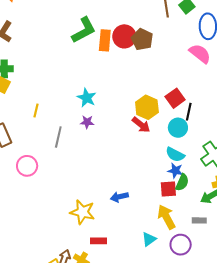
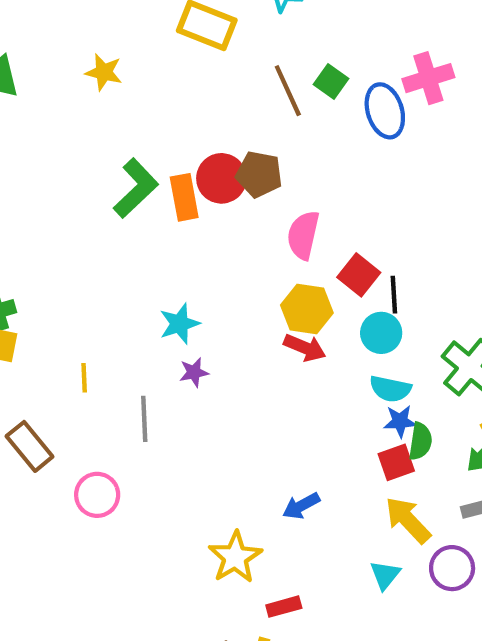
pink semicircle: (200, 54) -> (303, 235), moved, turned -100
cyan star: (87, 98) -> (180, 324), turned -30
yellow star: (82, 212) -> (235, 557), turned -30

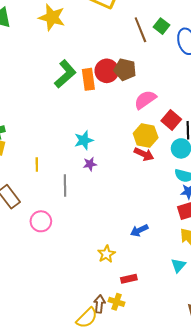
yellow star: (104, 72) -> (52, 17), size x1.5
pink semicircle: (303, 235) -> (145, 100), turned 40
yellow star: (235, 557) -> (106, 254), size x0.7

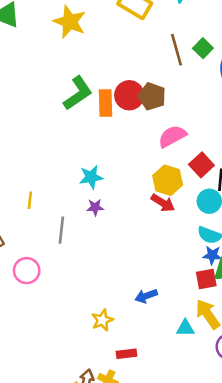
cyan triangle: (178, 265) -> (185, 328), moved, turned 42

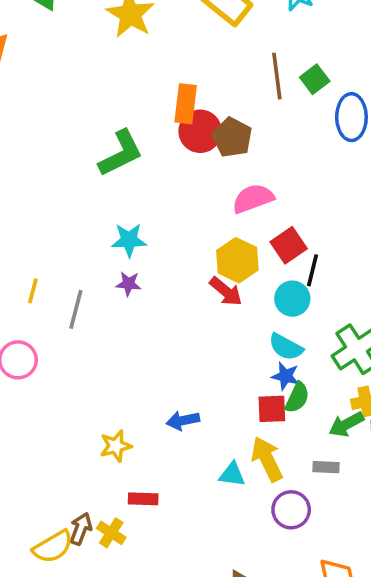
green L-shape: (78, 93) -> (121, 153), moved
orange rectangle: (105, 103) -> (186, 104), moved
yellow line: (30, 200) -> (33, 291), moved

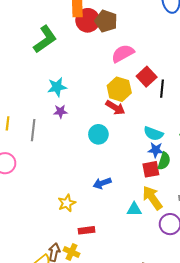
cyan circle: (292, 299) -> (98, 134), moved

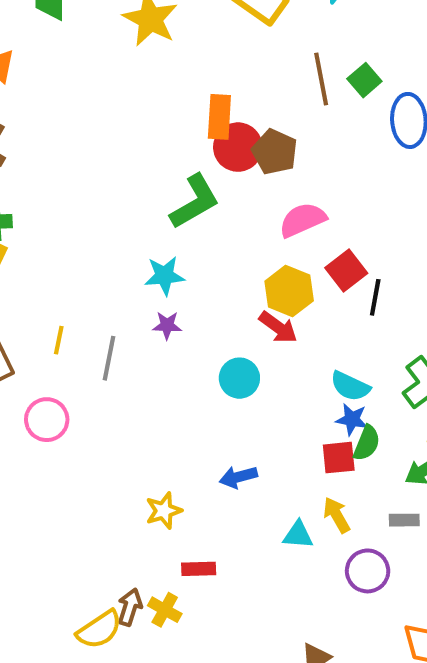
green L-shape: (45, 39) -> (195, 202), moved
yellow arrow: (152, 198) -> (337, 515), size x0.7

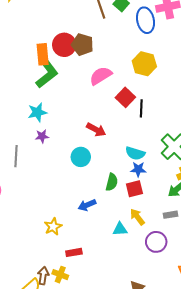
orange rectangle: (219, 117) -> (43, 54), moved
yellow hexagon: (289, 291) -> (144, 64), moved
green semicircle: (367, 443) -> (112, 182), moved

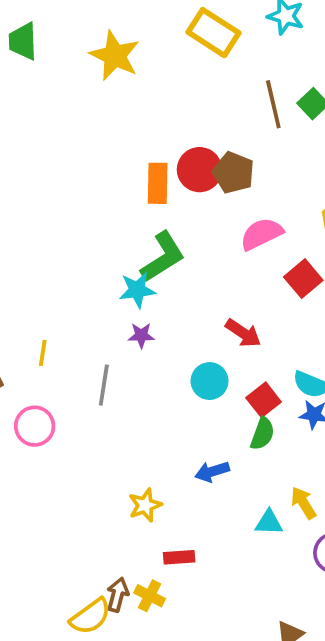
green L-shape: (47, 74) -> (163, 257), moved
gray line: (16, 156) -> (104, 385), moved
red square: (134, 189) -> (264, 400), moved, turned -30

